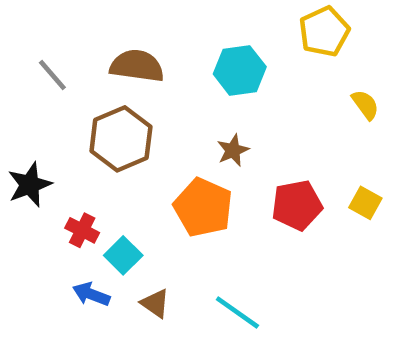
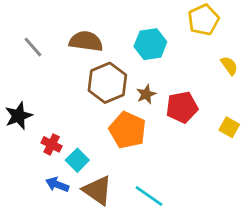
brown hexagon: (121, 139) -> (107, 83), moved
red pentagon: (297, 205) -> (182, 107), moved
brown triangle: (155, 303) -> (97, 190), size x1.6

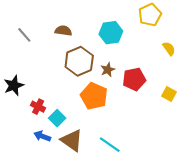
brown semicircle: (86, 41) -> (63, 31), size x0.7

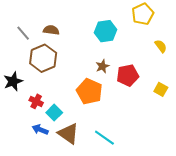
brown semicircle: (63, 31) -> (51, 30), moved
brown hexagon: (79, 61) -> (43, 58), moved

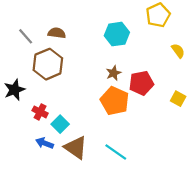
orange pentagon: (89, 91) -> (115, 101), moved

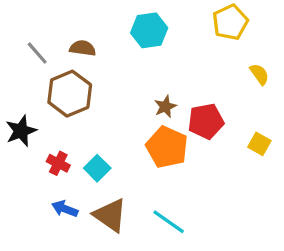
cyan hexagon: (117, 34) -> (149, 30), moved
cyan square: (60, 124) -> (97, 168), moved

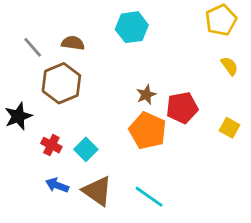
yellow pentagon: (230, 22) -> (221, 20), moved

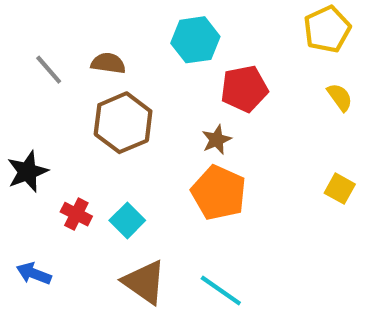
brown hexagon: (61, 83) -> (123, 123), moved
red pentagon: (182, 108) -> (244, 89), moved
blue arrow: (57, 185) -> (34, 274), moved

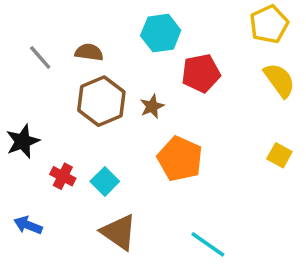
yellow semicircle: (340, 97) -> (279, 80), size x1.5
brown star: (217, 140) -> (152, 106), moved
cyan line: (221, 291) -> (208, 244), moved

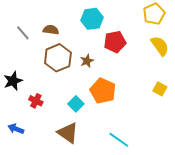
cyan square: (105, 181) -> (76, 104), moved

